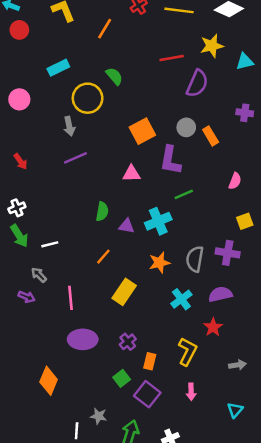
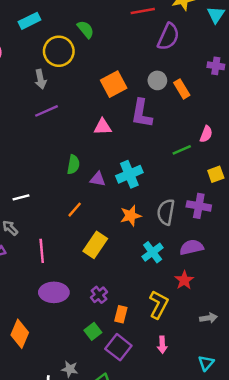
cyan triangle: (245, 62) -> (216, 15), turned -42
green line: (184, 194) -> (182, 150), moved

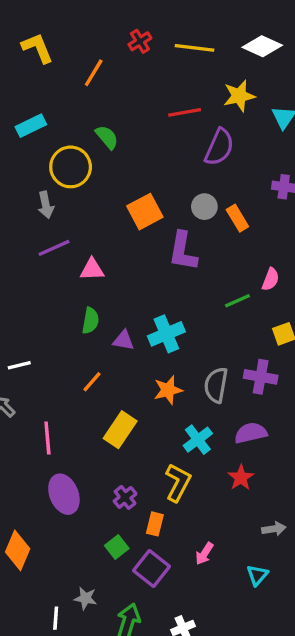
pink triangle: (103, 127) -> (92, 269), moved
purple ellipse: (54, 292) -> (64, 494), turned 68
yellow L-shape: (159, 305) -> (178, 483), moved
pink arrow: (162, 345) -> (204, 554), moved, turned 35
cyan triangle: (206, 363) -> (257, 575), moved

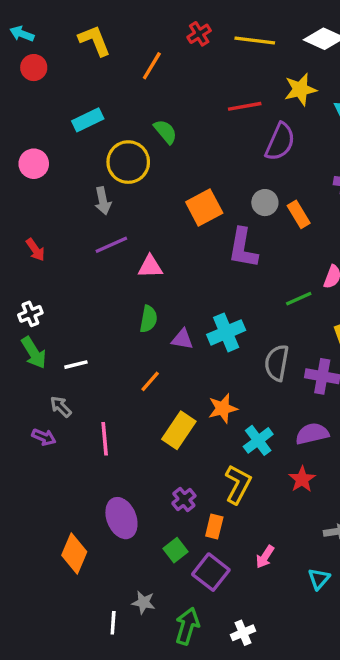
gray semicircle: (216, 385) -> (277, 363), moved
orange star: (168, 390) -> (223, 408), moved
purple ellipse: (64, 494) -> (121, 518), moved

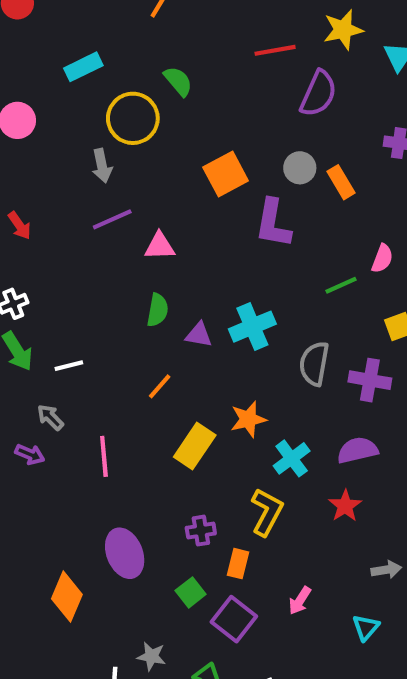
purple cross: (184, 499) -> (201, 531), turned 30

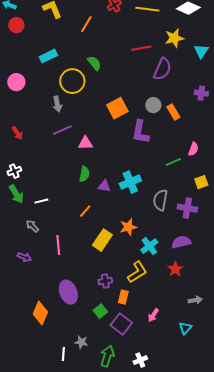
purple arrow: (30, 454) -> (24, 257), moved
yellow L-shape: (267, 512) -> (137, 272), turned 30

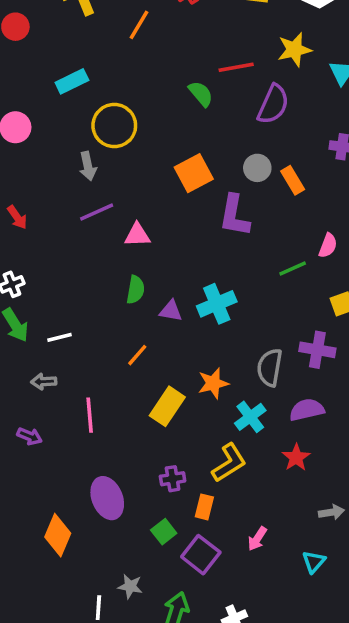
green semicircle: (94, 63) -> (201, 94), moved
gray semicircle: (160, 200) -> (270, 367), moved
gray arrow: (32, 226) -> (44, 382), turned -48

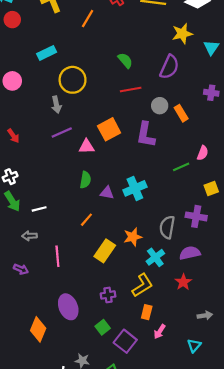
red line: (236, 67) -> (131, 90), moved
orange square: (194, 173) -> (109, 129), moved
orange rectangle: (204, 507) -> (147, 312), moved

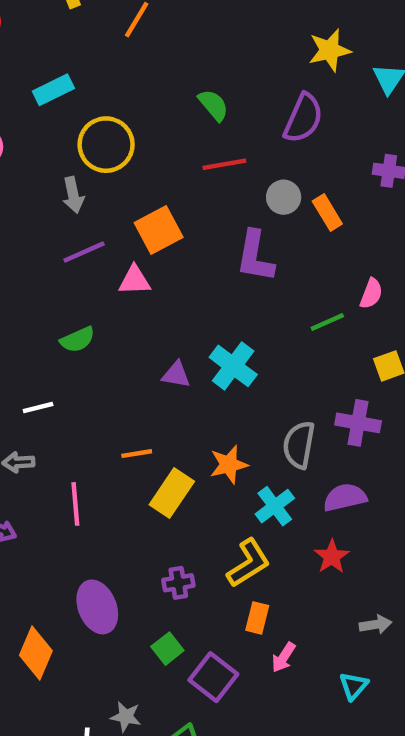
orange square: (109, 129) -> (159, 230), moved
green semicircle: (85, 180) -> (78, 340), moved, turned 56
cyan cross: (135, 188) -> (233, 366), turned -30
orange line: (86, 220) -> (137, 454), moved, turned 40

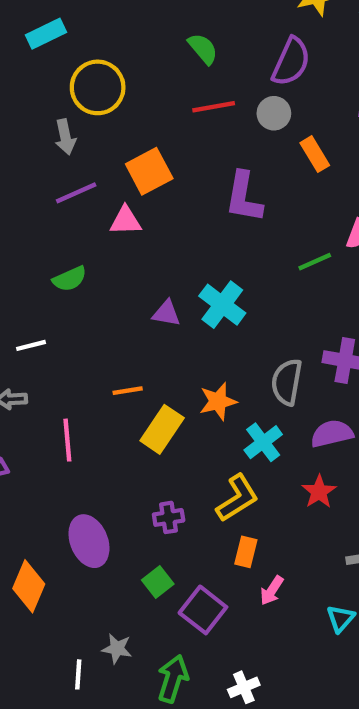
gray circle: (284, 197) -> (274, 113), moved

